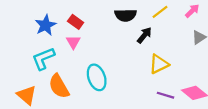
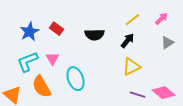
black semicircle: (126, 15) -> (94, 35), moved
black arrow: (144, 35) -> (127, 41), moved
pink triangle: (73, 42) -> (52, 59), moved

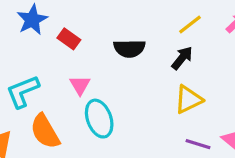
blue star: (29, 32) -> (32, 20), moved
pink triangle: (52, 59) -> (80, 85), moved

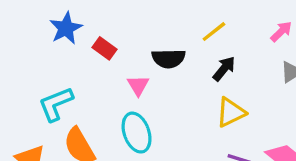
yellow line: (190, 25) -> (214, 32), moved
pink triangle: (80, 85) -> (138, 85), moved

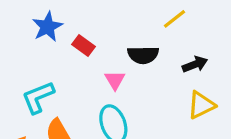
yellow line: (214, 32) -> (174, 19), moved
black arrow: (224, 69) -> (195, 64), turned 30

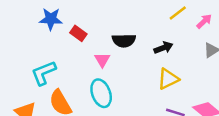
yellow line: (174, 19) -> (178, 13), moved
blue star: (47, 27) -> (51, 19), turned 30

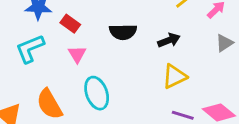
pink triangle: (102, 60) -> (77, 54), moved
cyan L-shape: (44, 73) -> (30, 49), moved

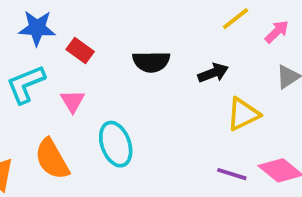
pink triangle: (77, 54) -> (73, 101), moved
yellow triangle: (174, 76) -> (243, 114), moved

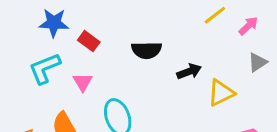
black arrow: (213, 73) -> (189, 71), moved

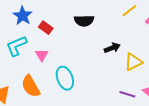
blue star: (54, 23) -> (23, 16), turned 30
black semicircle: (147, 50) -> (84, 21), moved

